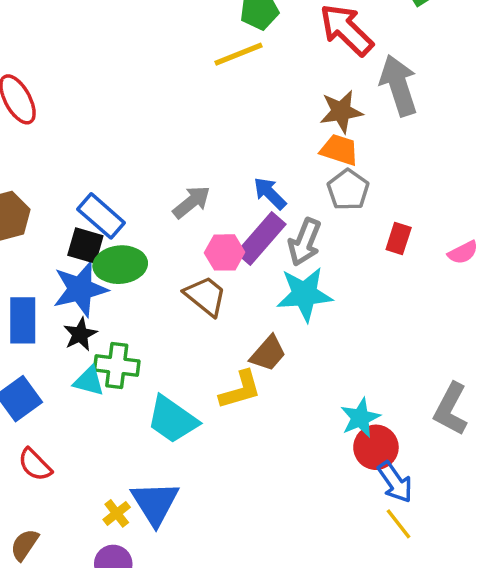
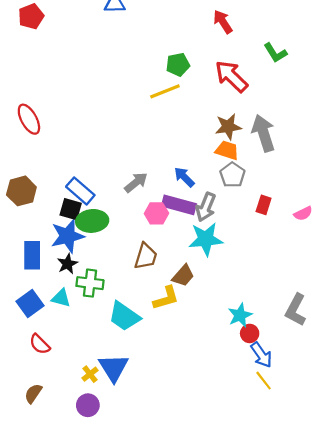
gray arrow: (399, 85) -> (264, 133), moved
purple rectangle: (261, 239) -> (179, 205), turned 64
brown trapezoid: (205, 296) -> (146, 256), moved, turned 68
cyan triangle: (89, 381) -> (61, 298), moved
red circle: (376, 447) -> (250, 333), size x0.7

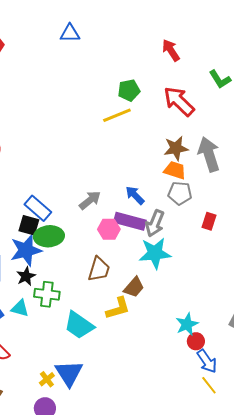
gray pentagon: (232, 175) -> (180, 193), turned -30

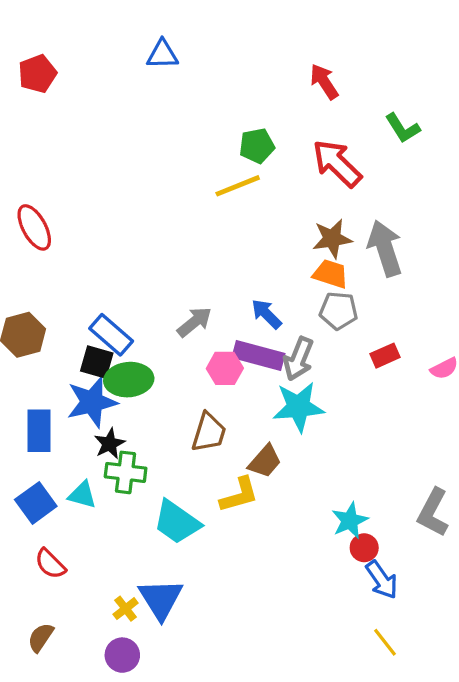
red rectangle: (209, 221) -> (385, 356), turned 48
black star: (26, 276) -> (110, 444), moved
yellow line: (209, 385) -> (385, 642), moved

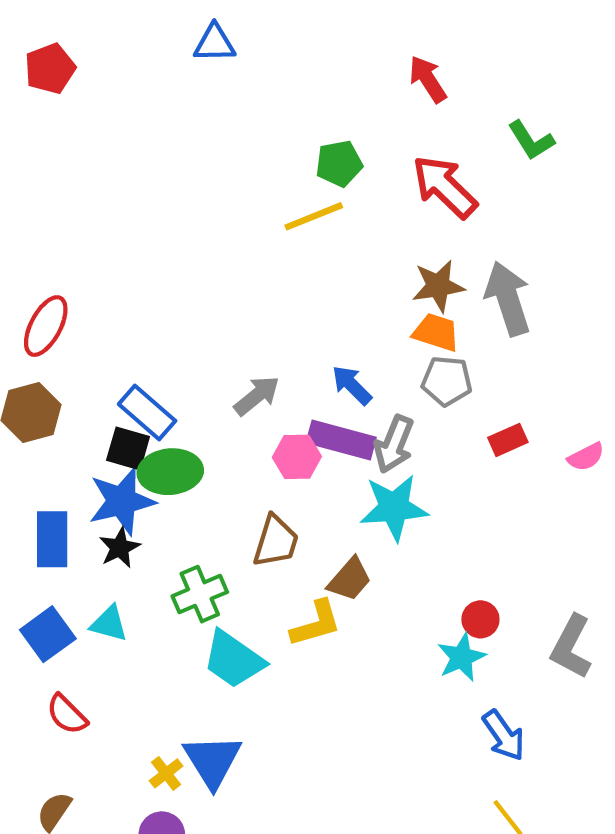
red ellipse: (34, 227) -> (46, 326), moved, turned 57
black star: (110, 444) -> (120, 548), moved
green cross: (126, 472) -> (200, 594), moved, turned -30
red circle: (364, 548) -> (480, 619), moved

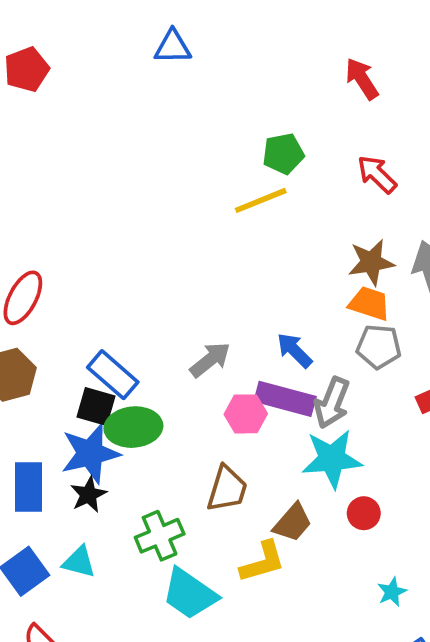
red arrow: (445, 187) -> (377, 174), size x0.7
red circle: (480, 619) -> (364, 513), moved
cyan star: (461, 657) -> (392, 592), size x0.7

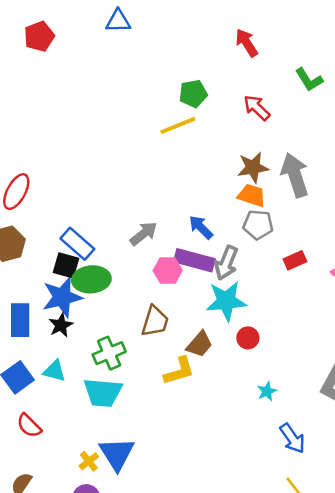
red pentagon: (27, 69) -> (39, 36), moved
cyan trapezoid: (190, 594) -> (103, 393), moved, turned -30

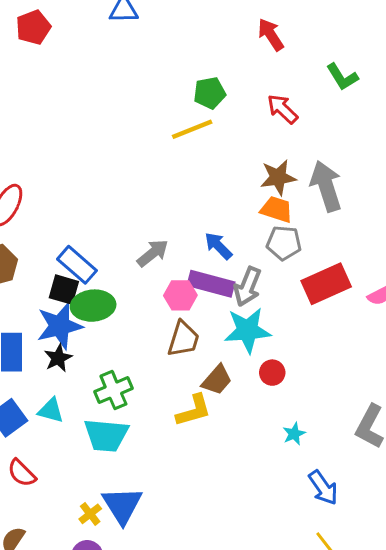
red rectangle: (295, 260) -> (326, 284), size x1.8
brown trapezoid: (155, 321) -> (183, 339), moved

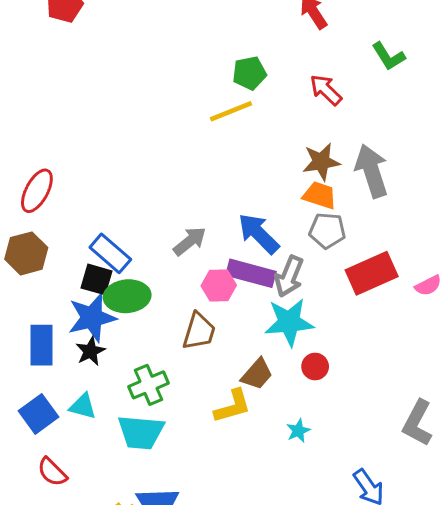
blue arrow: (218, 246) -> (259, 234), size x1.4
brown trapezoid: (183, 339) -> (199, 331), moved
cyan star: (294, 434) -> (298, 431), moved

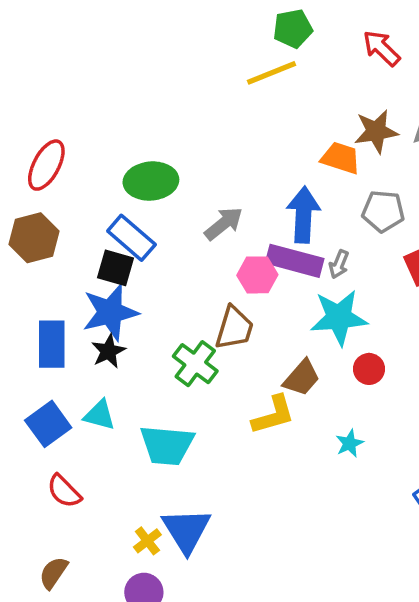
orange trapezoid: (320, 195) -> (341, 158), moved
blue arrow: (259, 234) -> (303, 215), turned 48
gray arrow: (289, 276) -> (339, 264), size x0.6
green ellipse: (127, 296) -> (151, 181), moved
green cross: (149, 385) -> (195, 364), moved, turned -30

